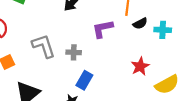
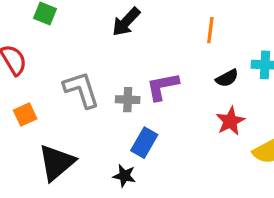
black semicircle: (140, 23) -> (227, 78), moved
purple L-shape: (103, 29) -> (162, 86), moved

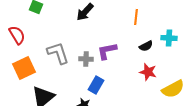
orange square: (25, 115) -> (24, 68), size x1.6
red star: (230, 121) -> (148, 72), turned -30

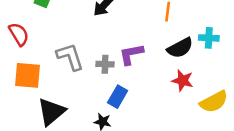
black semicircle: (146, 46) -> (180, 48), size x1.5
orange square: (24, 68) -> (28, 75), turned 30

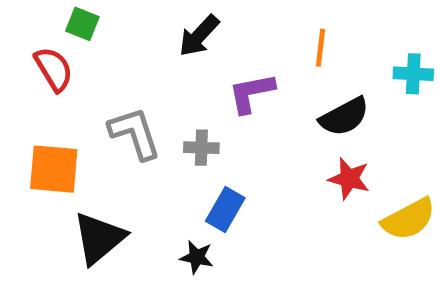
red semicircle: (19, 34) -> (54, 69), moved
cyan cross: (209, 38) -> (413, 74), moved
purple L-shape: (131, 54) -> (251, 93), moved

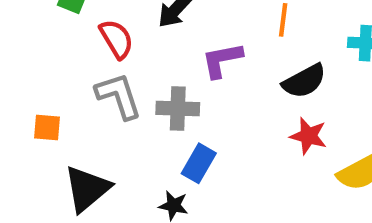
red semicircle: (54, 69) -> (117, 39), moved
gray cross: (201, 148) -> (178, 109), size x1.4
orange square: (54, 169) -> (47, 127), size x0.6

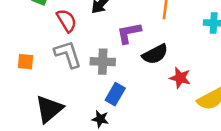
black semicircle: (304, 81) -> (155, 54), moved
orange square: (47, 127) -> (25, 62), moved

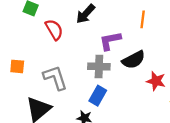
gray L-shape: (68, 54) -> (55, 78), moved
gray cross: (103, 62) -> (99, 66), moved

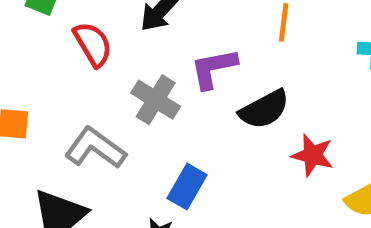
gray cross: (99, 66) -> (156, 100), moved, turned 30
gray L-shape: (55, 78) -> (95, 148), turned -36

